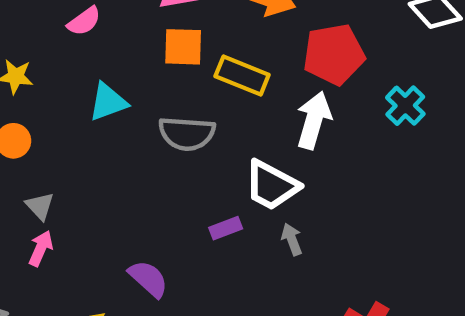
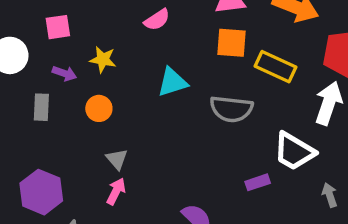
gray arrow: (292, 239) -> (330, 195), moved

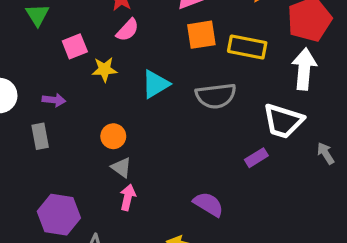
pink square: (58, 27) -> (75, 46), moved
yellow star: (103, 60) -> (104, 69), moved
orange circle: (99, 108) -> (113, 136), moved

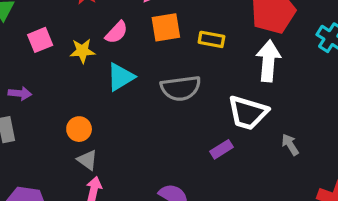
pink semicircle: (128, 30) -> (117, 32), moved
yellow rectangle: (247, 47) -> (211, 39), size x0.7
yellow star: (104, 69) -> (82, 51), moved

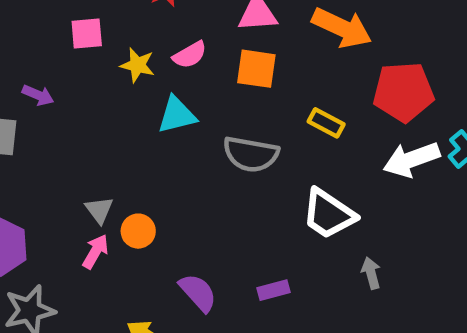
yellow rectangle: (211, 39) -> (326, 123), moved
white arrow: (268, 61) -> (412, 159), moved, turned -132
orange circle: (79, 129) -> (138, 231), moved
purple rectangle: (221, 149) -> (274, 290), moved

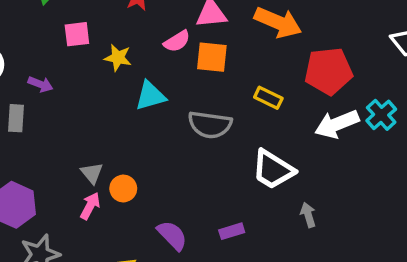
pink semicircle: (190, 55) -> (177, 41), moved

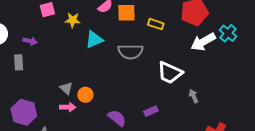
yellow rectangle: (268, 98) -> (156, 24), moved
pink arrow: (90, 206) -> (68, 107), turned 70

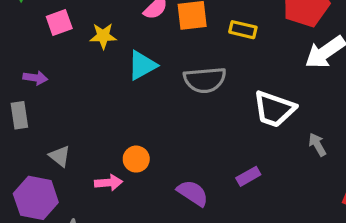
gray triangle: (66, 88) -> (60, 156), moved

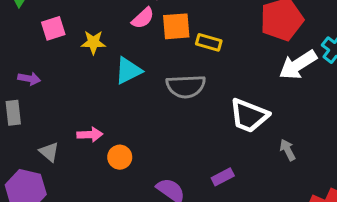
yellow rectangle: (243, 30) -> (209, 42), moved
pink arrow: (109, 183) -> (90, 135), moved

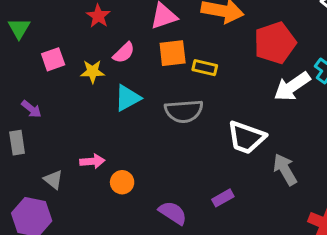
pink semicircle: (143, 18) -> (124, 53), moved
purple arrow: (29, 79) -> (31, 109), turned 30
gray arrow: (288, 150) -> (285, 169), size x1.5

